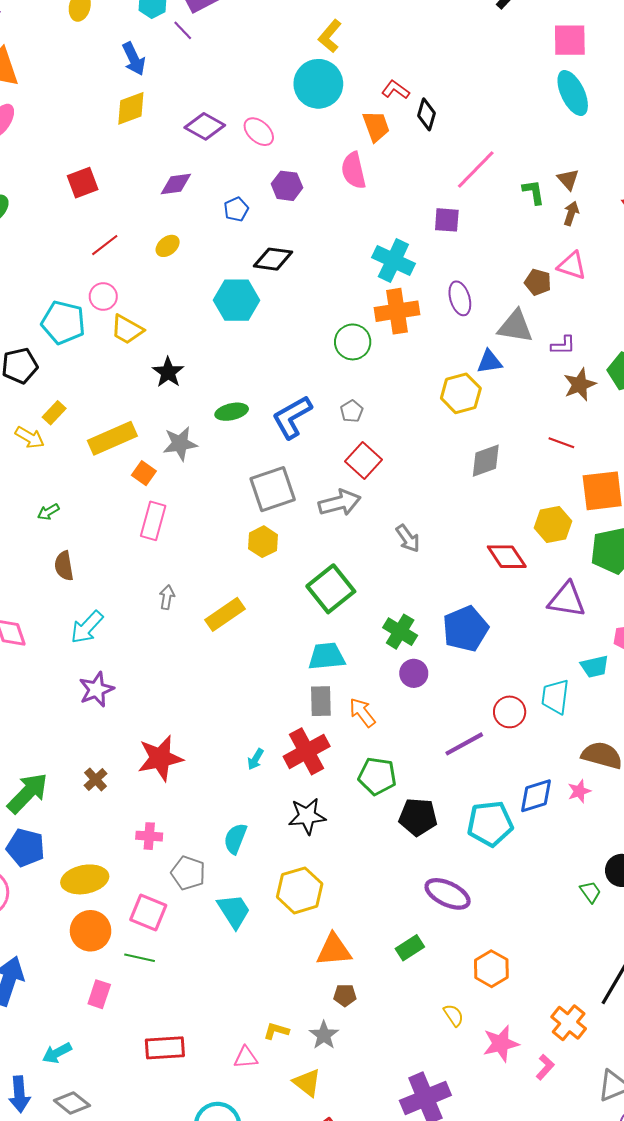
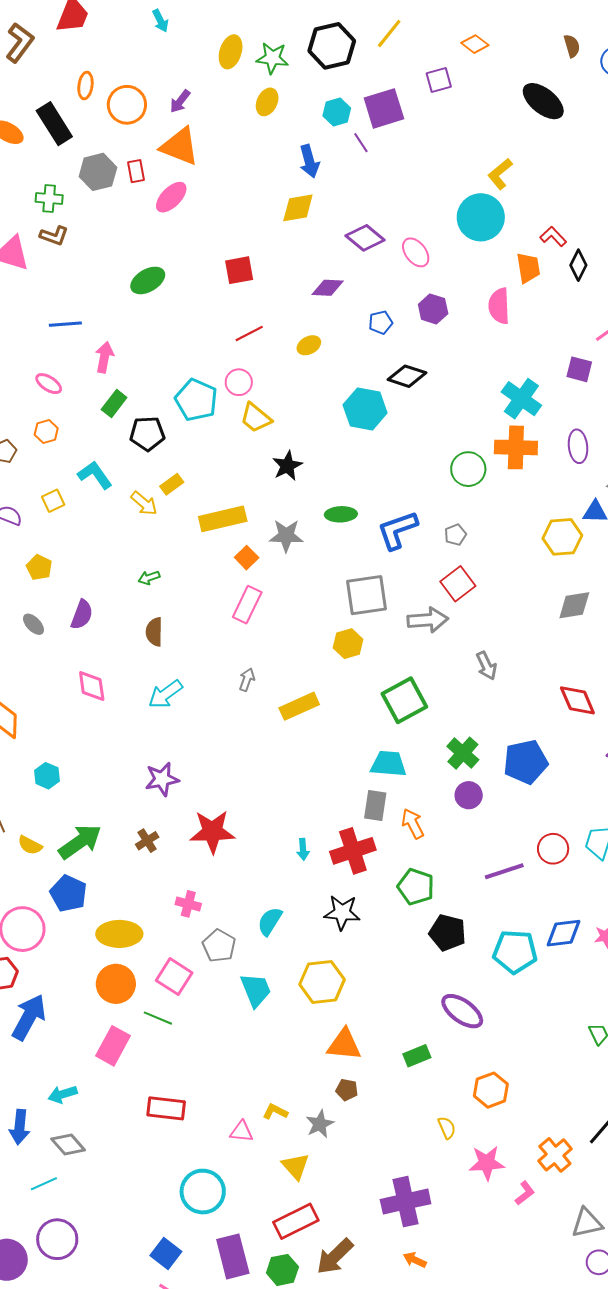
purple star: (96, 689) -> (162, 779), moved
cyan arrow: (256, 759) -> (303, 849), turned -45
pink rectangle: (99, 994) -> (113, 1046), size x1.4

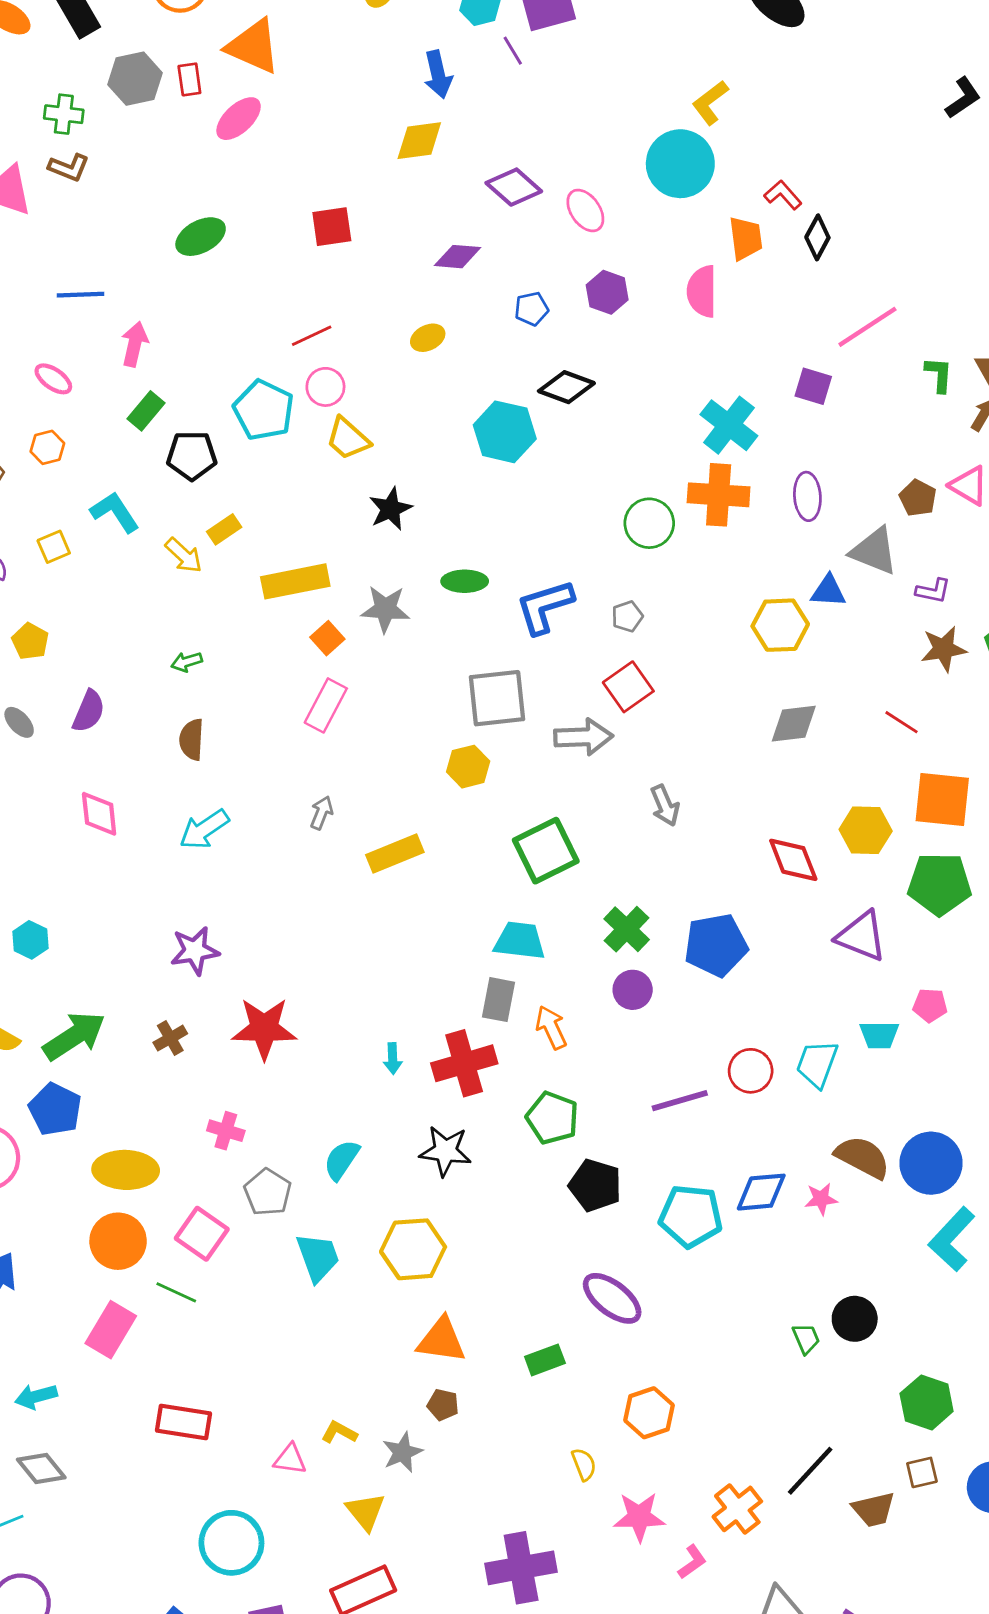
red line: (249, 334) -> (312, 336), moved

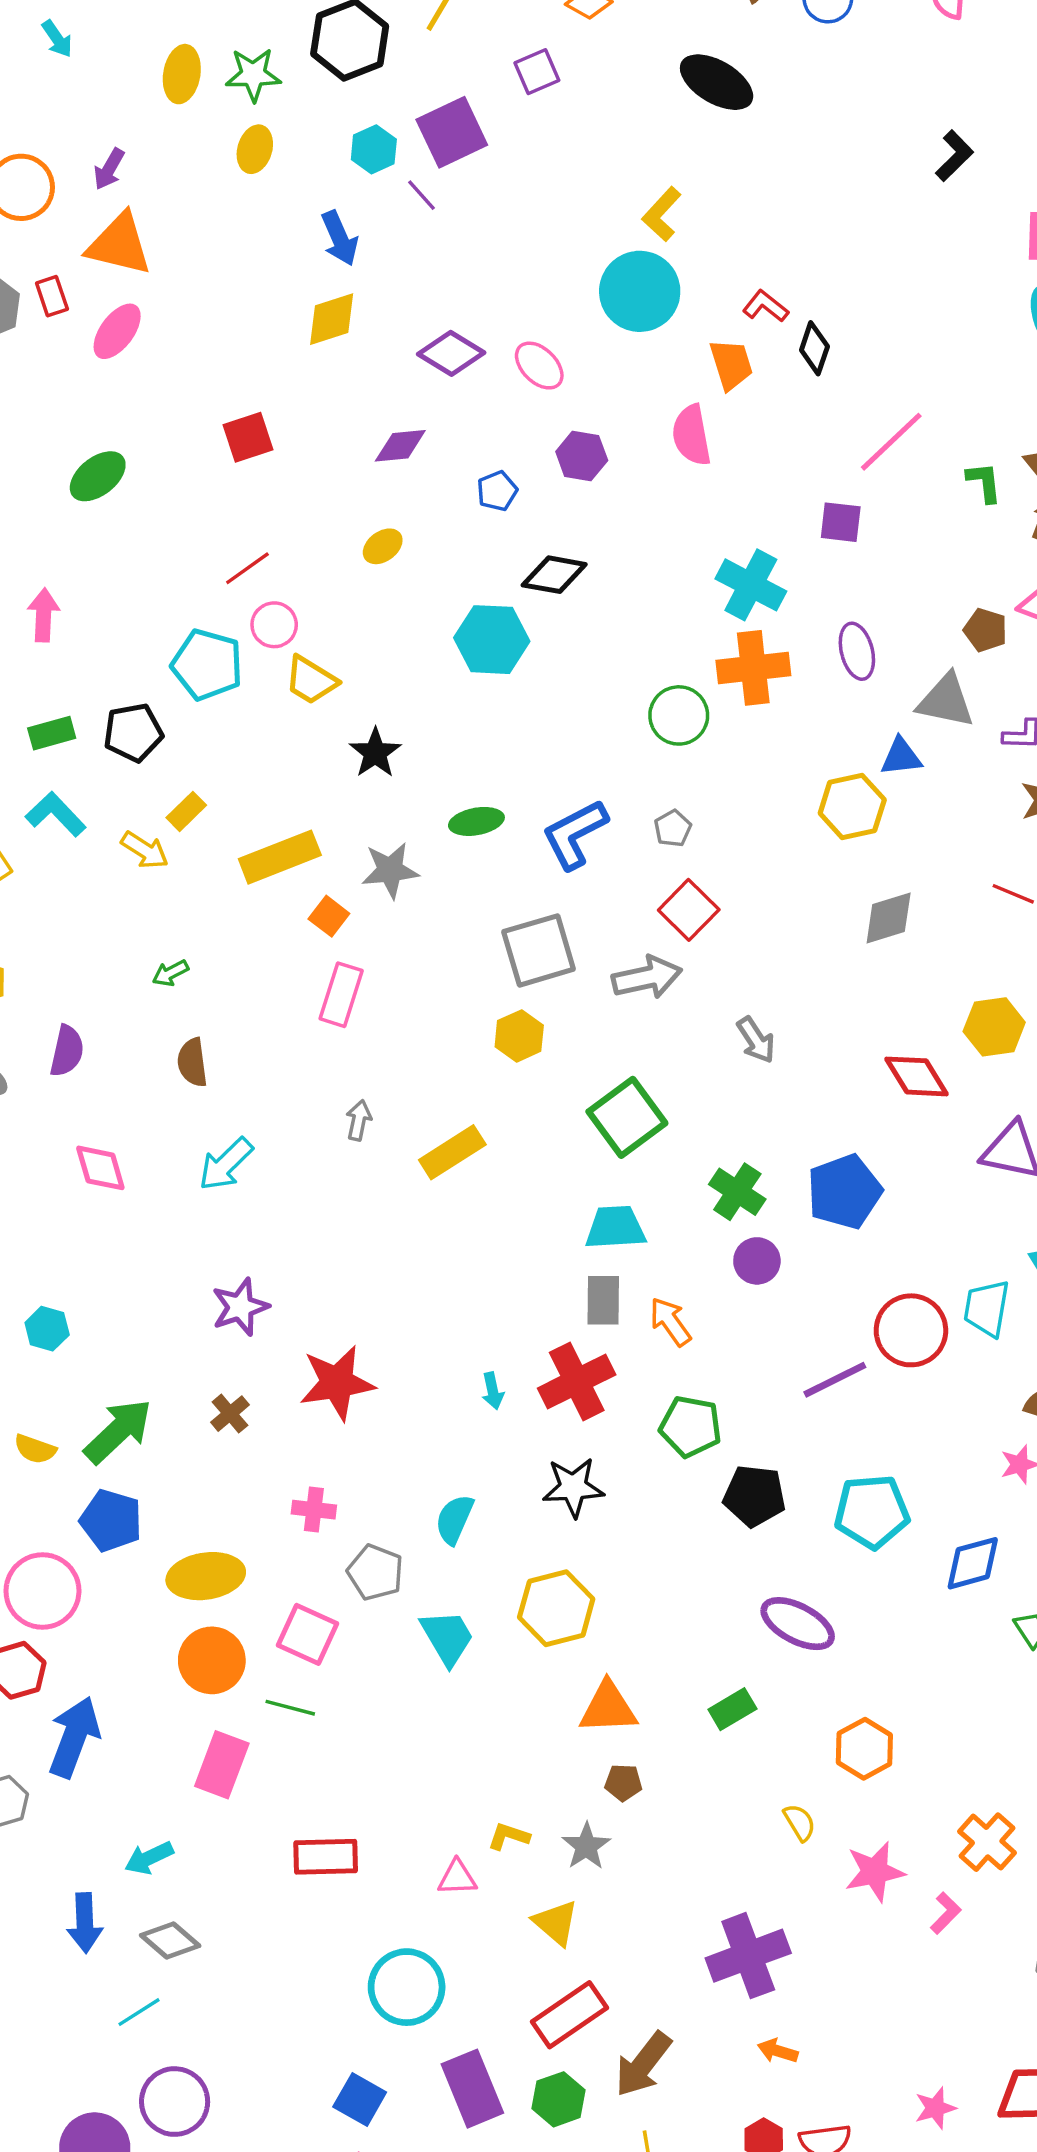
green rectangle: (146, 411) -> (52, 733), moved, turned 45
red circle: (751, 1071) -> (911, 1330), size x1.4
blue diamond: (761, 1192) -> (973, 1563), moved

